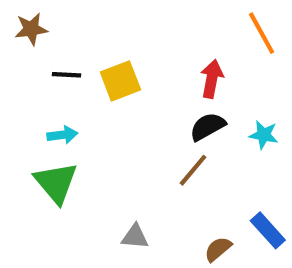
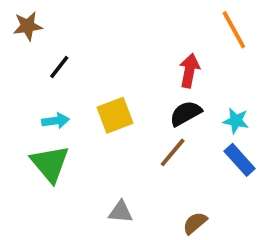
black line: (66, 75) -> (59, 67), turned -55
yellow square: (120, 81) -> (115, 115), moved
blue rectangle: (268, 230) -> (240, 160), moved

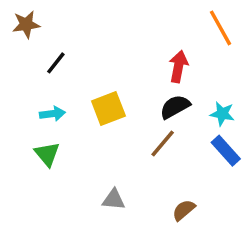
green triangle: (50, 164) -> (47, 154), size x0.7

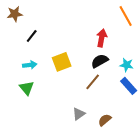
gray triangle: (114, 200) -> (79, 114), moved, turned -40

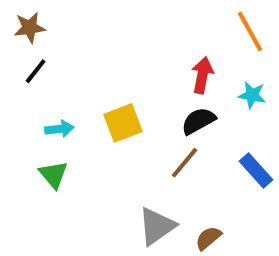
black line: (32, 36) -> (36, 71), moved
cyan star: (127, 65) -> (252, 95), moved
gray triangle: (79, 114) -> (157, 226), size x1.5

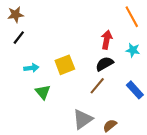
green triangle: (53, 175) -> (43, 92), moved

